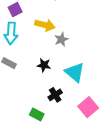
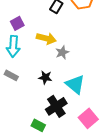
black cross: (55, 95) -> (56, 106), size x1.5

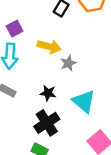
black cross: (56, 106) -> (47, 123), moved

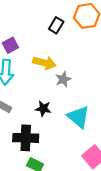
black cross: (47, 123) -> (26, 138), moved, turned 35

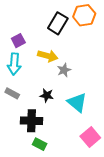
black rectangle: (56, 25) -> (58, 23), size x1.5

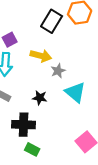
cyan triangle: (77, 103) -> (75, 92), moved

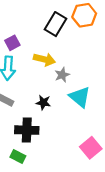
green rectangle: (32, 149) -> (18, 157), moved

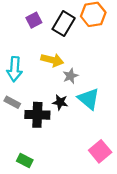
purple square: (12, 43) -> (34, 20), moved
black star: (43, 102) -> (60, 102), moved
black cross: (27, 130) -> (37, 115), moved

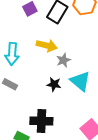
black cross: (37, 115) -> (41, 121), moved

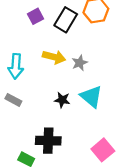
gray star: (63, 60) -> (80, 63), moved

